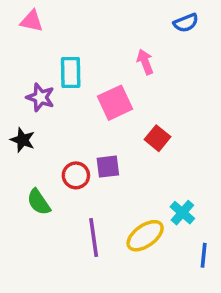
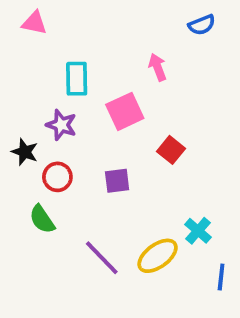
purple star: (40, 97) -> (61, 125), moved
red circle: (76, 175) -> (57, 177), moved
purple line: (94, 237) -> (102, 258), turned -36

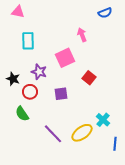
cyan rectangle: (77, 79) -> (28, 41), moved
purple star: (61, 125) -> (39, 72), moved

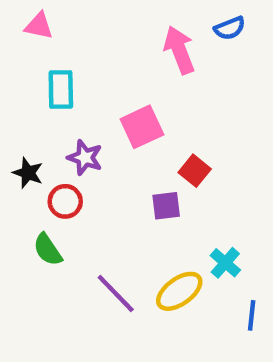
pink arrow: (82, 35) -> (179, 50), moved, size x1.5
purple square: (61, 94) -> (166, 206), moved

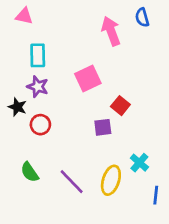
blue semicircle: (230, 28) -> (142, 17), turned 96
purple star: (85, 158) -> (38, 87), moved
green semicircle: (48, 250) -> (30, 172), moved
yellow ellipse: (179, 291) -> (111, 180), turned -36

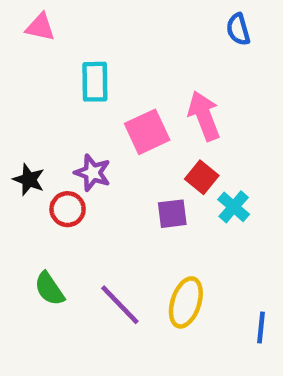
pink arrow: (111, 31) -> (204, 116), moved
cyan rectangle: (38, 55) -> (95, 82), moved
purple star: (38, 87) -> (93, 173), moved
cyan cross: (139, 163) -> (234, 207), moved

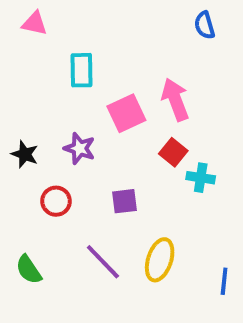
cyan cross: (234, 207) -> (201, 178), turned -32
red circle: (68, 209) -> (56, 201), moved
purple square: (172, 214) -> (124, 201), moved
green semicircle: (49, 289) -> (29, 270), moved

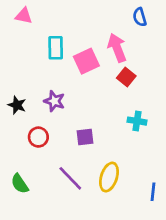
pink arrow: (175, 100) -> (117, 48), moved
pink square: (126, 113) -> (86, 61), moved
red square: (173, 152) -> (126, 77), moved

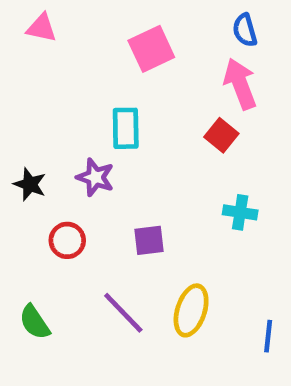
cyan rectangle: (56, 48) -> (126, 128), moved
pink arrow: (117, 48) -> (240, 84), moved
pink square: (86, 61) -> (151, 49), moved

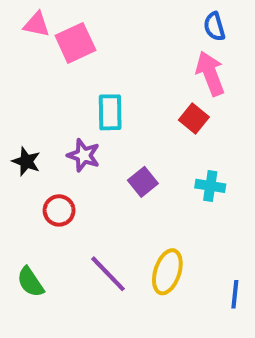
pink square: (151, 49) -> (75, 43), moved
purple square: (149, 240) -> (143, 182), moved, turned -32

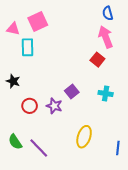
pink triangle: (37, 24) -> (13, 29), moved
cyan rectangle: (110, 112) -> (28, 47), moved
purple star: (84, 155) -> (54, 106), moved
purple line: (108, 274) -> (39, 148), moved

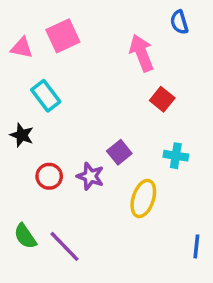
pink arrow: (106, 37) -> (142, 53), moved
cyan rectangle: (28, 47) -> (46, 96), moved, turned -36
yellow ellipse: (84, 137) -> (143, 198), moved

